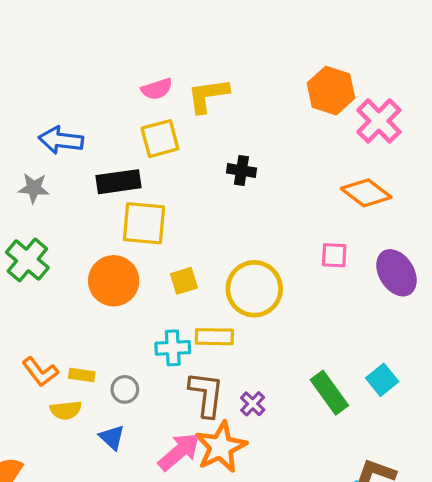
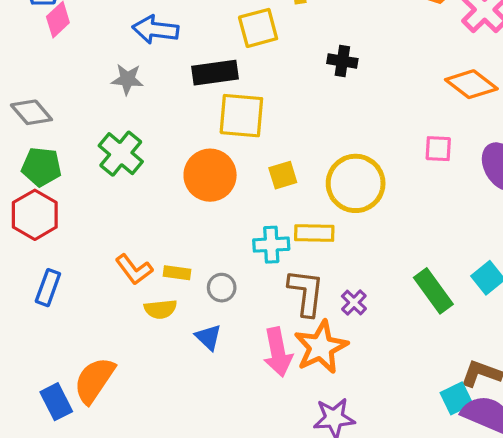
pink arrow: (179, 452) -> (278, 352), turned 120

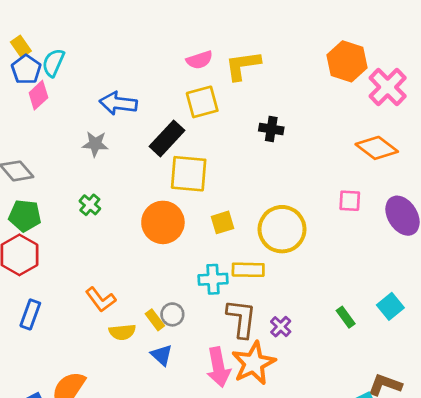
black rectangle: (215, 73) -> (167, 138), turned -39
green cross: (121, 154) -> (90, 205), size x0.6
yellow rectangle: (177, 273) -> (155, 320), moved, turned 45
green rectangle: (433, 291) -> (346, 317), size x0.6

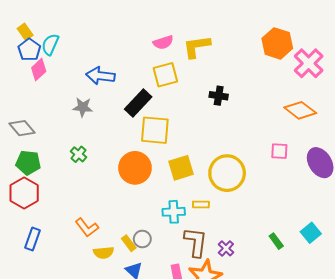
yellow square: (222, 222) -> (181, 168), size x1.4
yellow rectangle: (248, 270) -> (201, 204), size x0.7

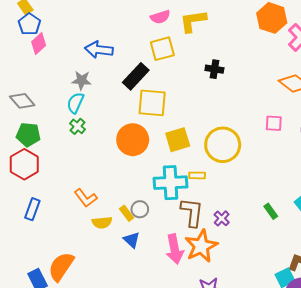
cyan semicircle: (50, 44) -> (75, 103), moved
cyan cross: (174, 212) -> (171, 183), size x1.5

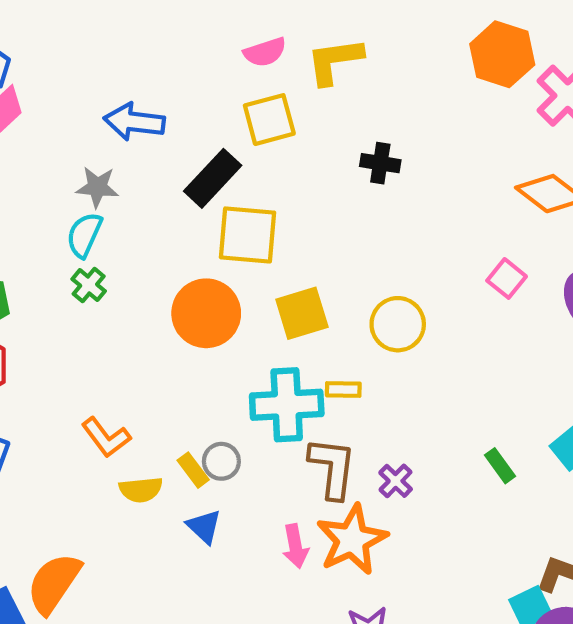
pink square: (274, 123) -> (507, 278), turned 36
yellow circle: (223, 145) -> (398, 324), size x0.7
pink arrow: (175, 249) -> (295, 546), size x0.7

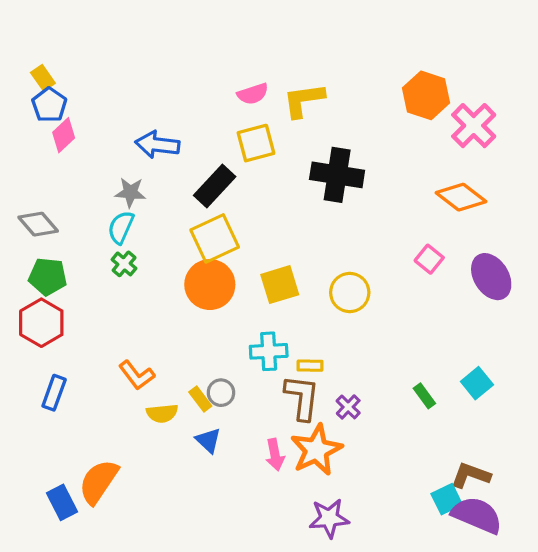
black cross: (380, 163) -> (337, 175), size x1.8
yellow square: (248, 235) -> (215, 238), moved, turned -30
yellow rectangle: (343, 389) -> (310, 366), moved
cyan cross: (287, 405) -> (269, 351), size x0.7

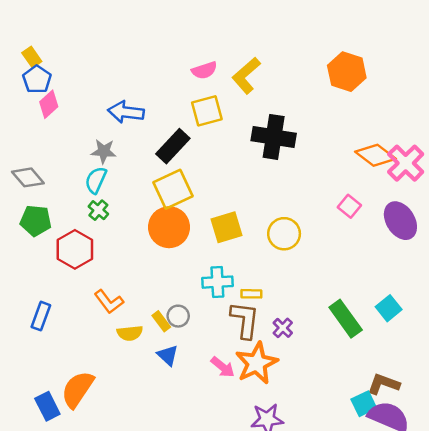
yellow L-shape: (304, 100) -> (246, 76), turned -33
pink cross: (474, 126) -> (406, 163), moved
red hexagon: (41, 323) -> (75, 249), moved
green rectangle: (424, 396) -> (346, 319), size x1.8
pink arrow: (275, 455) -> (223, 367), turned -40

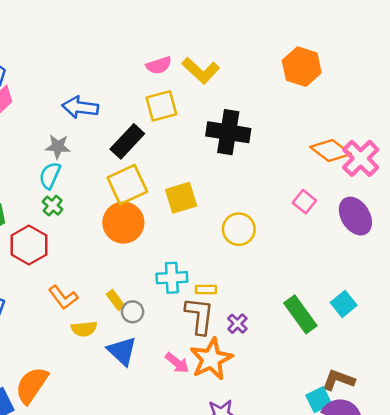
yellow L-shape: (246, 76) -> (201, 71), turned -96
yellow square: (227, 227) -> (181, 198), moved
yellow rectangle: (161, 321) -> (116, 300), moved
blue triangle: (168, 355) -> (122, 351), size x1.4

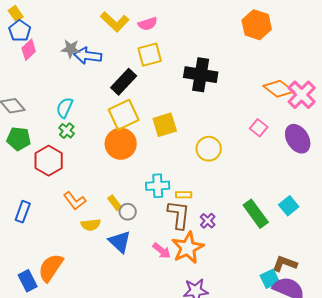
yellow L-shape: (201, 71) -> (115, 22), moved
gray star: (58, 147) -> (71, 49), moved

